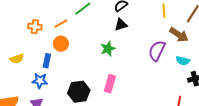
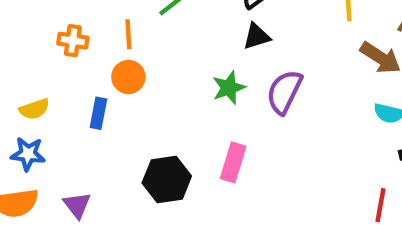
orange line: (61, 24) -> (128, 34), turned -64
purple semicircle: (157, 51) -> (284, 92), moved
blue star: (40, 81) -> (28, 154), moved

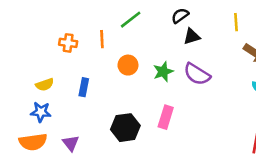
black triangle: (257, 36) -> (192, 36), moved
orange circle: (128, 77) -> (128, 65), moved
purple semicircle: (284, 92) -> (197, 74), turned -84

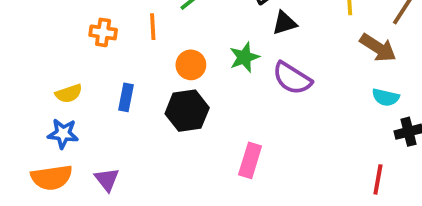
green star: (163, 72) -> (244, 57), moved
pink rectangle: (166, 117) -> (250, 160), moved
black hexagon: (125, 128) -> (187, 111), moved

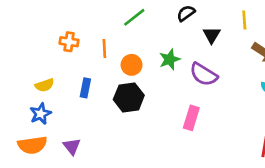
black triangle: (284, 23) -> (212, 35), moved, turned -42
orange line: (153, 27) -> (104, 49), moved
blue star: (63, 134) -> (41, 114), turned -30
pink rectangle: (250, 160) -> (191, 118), moved

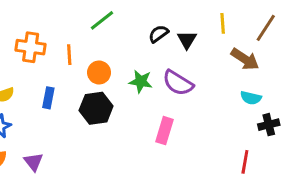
black semicircle: (186, 13) -> (159, 34), moved
orange cross: (69, 42) -> (31, 47), size x1.4
green star: (170, 59) -> (141, 81), moved, turned 30

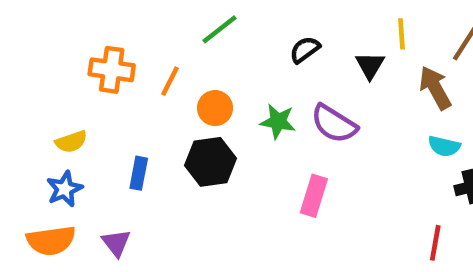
black triangle: (187, 40) -> (370, 65), moved
orange line: (69, 55) -> (170, 81), turned 30
brown arrow: (245, 59) -> (435, 88), turned -152
blue rectangle: (48, 98) -> (139, 173), moved

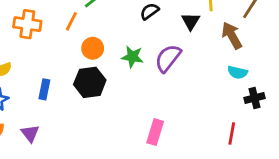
orange line: (170, 81) -> (71, 21), moved
purple semicircle: (334, 124) -> (168, 58), turned 96
pink rectangle: (314, 196) -> (155, 132), moved

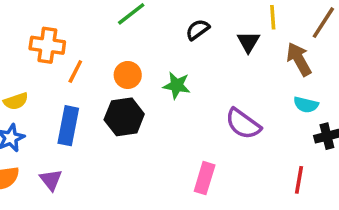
orange line: (71, 21) -> (75, 71), moved
purple semicircle: (168, 58) -> (243, 124), moved, turned -92
blue rectangle: (44, 89) -> (68, 126), size x1.5

